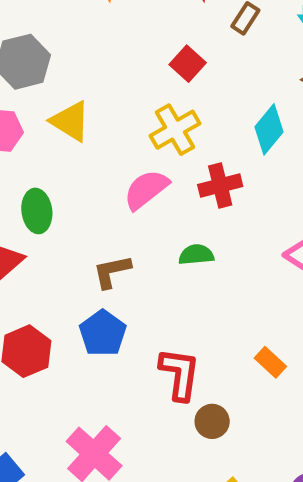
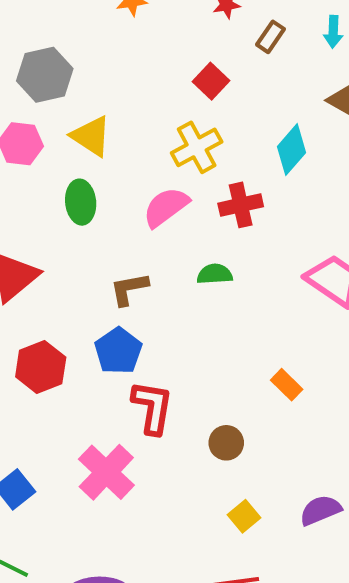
green ellipse: (37, 211) -> (81, 202), moved
red L-shape: (180, 374) -> (152, 407), moved

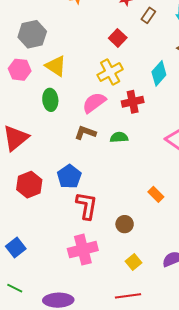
brown L-shape: (129, 289) -> (85, 133), moved, turned 30
pink cross: (106, 472) -> (83, 250), moved, turned 32

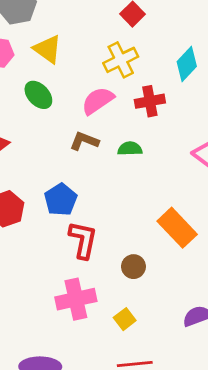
green ellipse: (50, 100) -> (38, 95), turned -40
orange rectangle: (156, 194) -> (177, 228), size x1.8
yellow square: (134, 262) -> (125, 319), moved

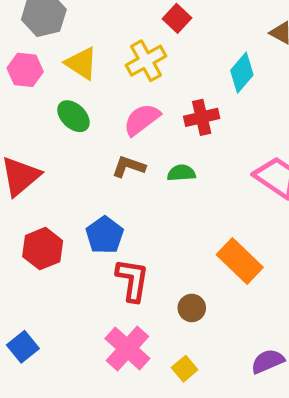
yellow cross: (121, 60) -> (146, 61), moved
pink cross: (76, 299) -> (127, 348), turned -33

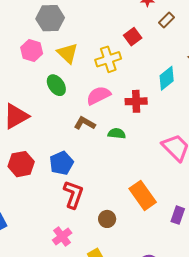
pink cross: (127, 348) -> (62, 237), size x0.7

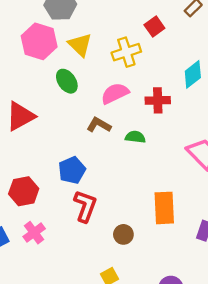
pink hexagon: (32, 50) -> (39, 41), size x1.4
red hexagon: (21, 164) -> (24, 191), moved
orange rectangle: (143, 195) -> (164, 208), turned 32
pink cross: (62, 237) -> (34, 233), moved

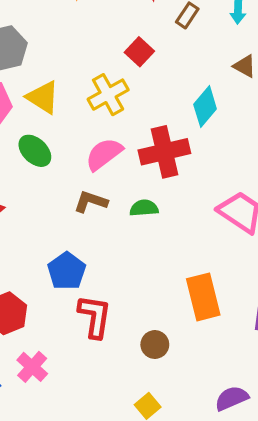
red cross: (158, 100) -> (164, 152), size x1.4

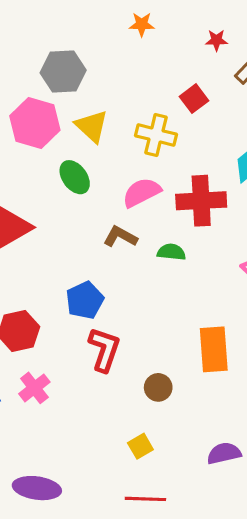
yellow cross: (108, 95) -> (156, 135), turned 33

